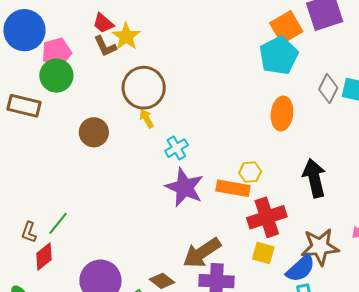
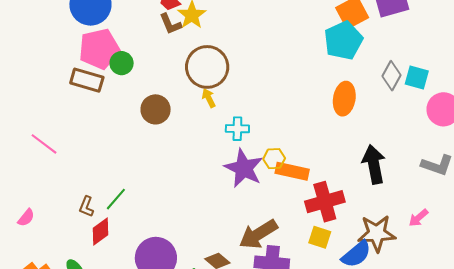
pink pentagon: (57, 52) -> (99, 49), moved, size x1.4
green circle: (56, 76) -> (122, 63), moved, size x0.7
cyan cross: (176, 148) -> (237, 129), turned 30
yellow hexagon: (250, 172) -> (274, 159), moved

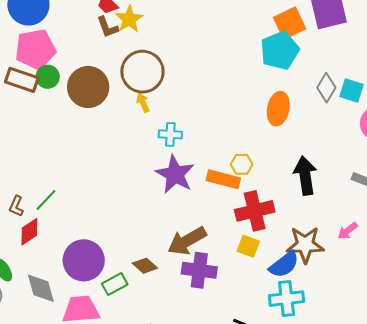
green circle: (122, 63) -> (48, 77), moved
brown circle: (156, 109) -> (88, 87), moved, size x1.4
yellow hexagon: (274, 159) -> (242, 164), moved

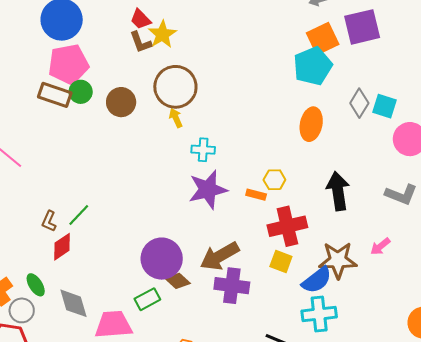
brown circle: (88, 87) -> (121, 102), size x0.7
purple star: (175, 174) -> (208, 190), turned 30
orange rectangle: (223, 179) -> (256, 195), size x0.6
purple circle: (84, 260) -> (162, 259), moved

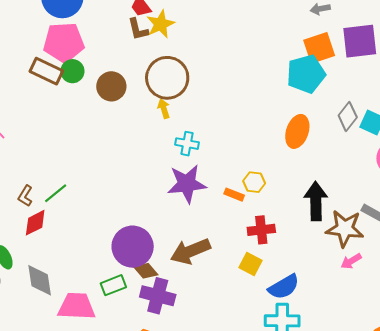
red cross: (287, 226) -> (261, 230), size x0.7
brown star: (338, 260) -> (345, 229), moved
purple cross: (232, 286) -> (158, 296), moved

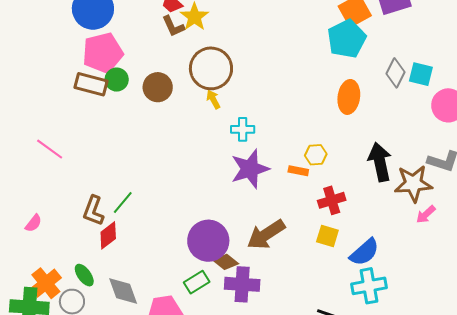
brown L-shape: (25, 196) -> (93, 211), size x1.4

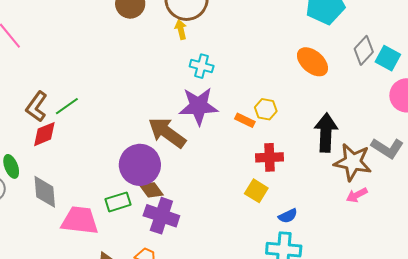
orange ellipse: (349, 97) -> (312, 62), turned -72
brown arrow: (266, 235) -> (167, 133), moved, turned 54
blue semicircle: (364, 252) -> (288, 216), size x0.6

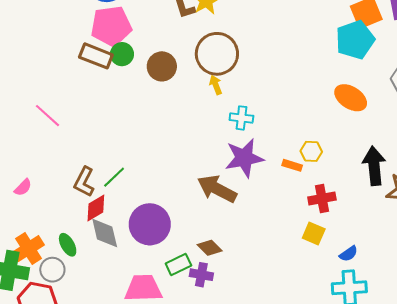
purple circle: (140, 165) -> (150, 224), moved
gray diamond: (45, 192) -> (105, 233), moved
purple cross: (161, 216) -> (201, 275), moved, size x0.7

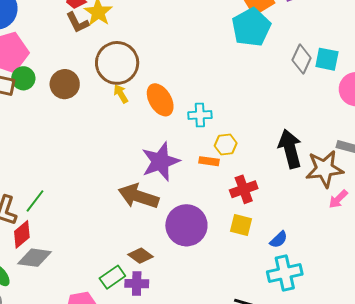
orange ellipse: (351, 98) -> (160, 100), moved, turned 36
cyan cross: (241, 118) -> (200, 115), moved
purple circle: (150, 224) -> (186, 225), moved
gray diamond: (105, 233) -> (35, 258), turned -60

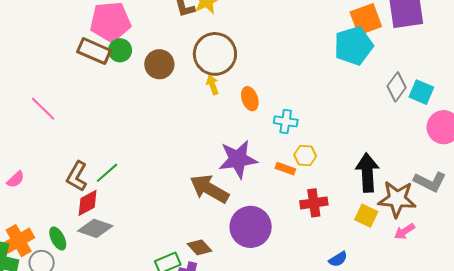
orange ellipse: (160, 100) -> (250, 99), size x0.7
yellow square: (241, 225) -> (366, 216), moved

